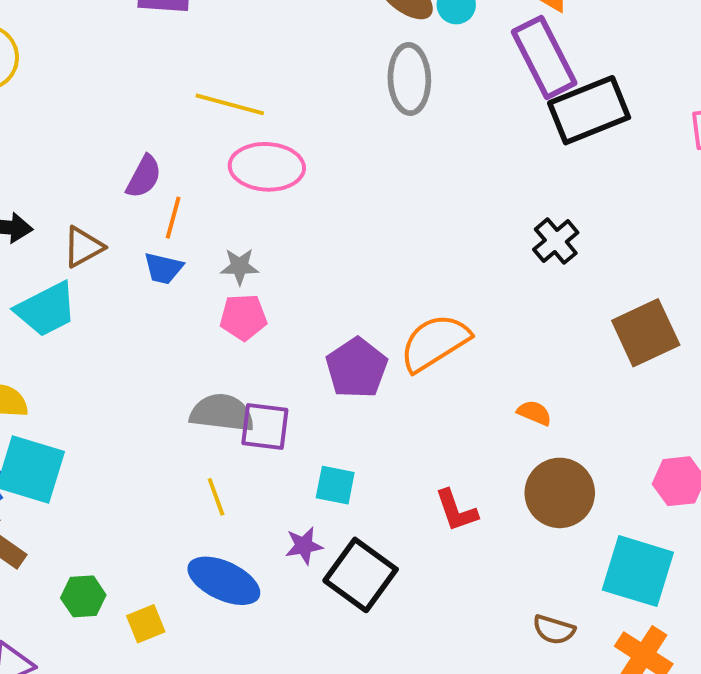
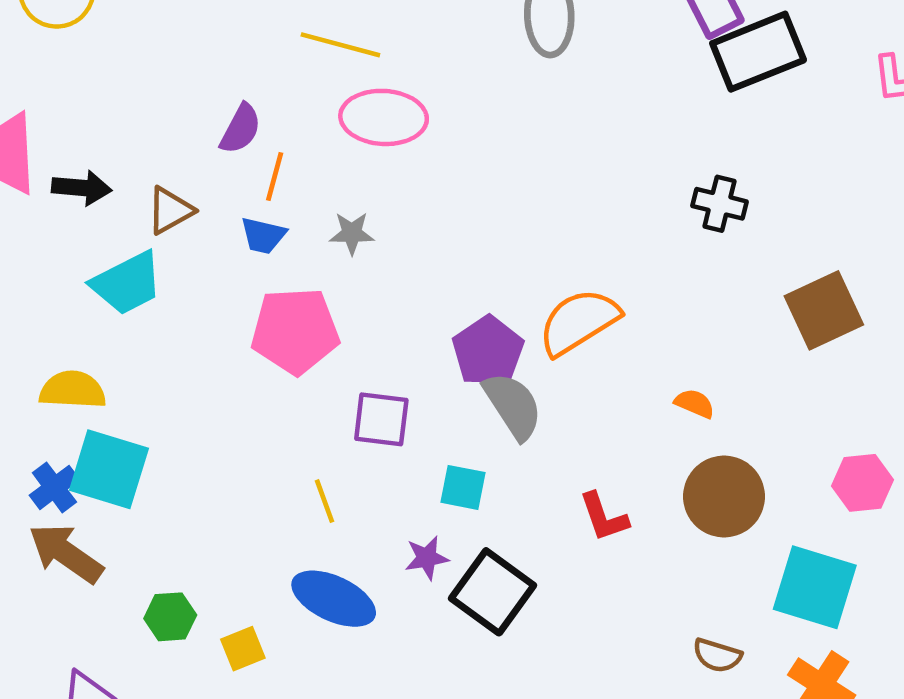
black cross: (556, 241) -> (719, 204), turned -36
pink pentagon: (243, 317) -> (295, 331), moved, size x1.6
gray semicircle: (222, 413) -> (513, 406), moved, turned 50

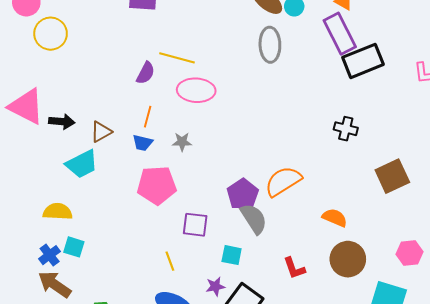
purple semicircle: (241, 129) -> (146, 73), moved
orange semicircle: (695, 403) -> (335, 218), size x1.4
cyan square: (109, 469) -> (74, 247), size x0.6

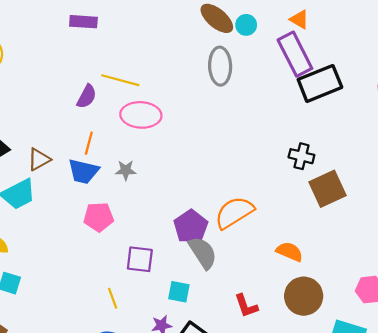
blue trapezoid: (143, 143) -> (83, 171), size x1.4
brown square: (392, 176) -> (327, 189), moved
pink pentagon: (157, 185) -> (99, 217), size x0.7

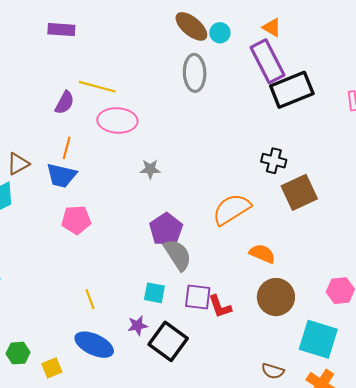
gray star: (126, 170) -> (150, 169), moved
orange semicircle: (234, 213) -> (232, 209), moved
purple square: (140, 259) -> (198, 297), moved

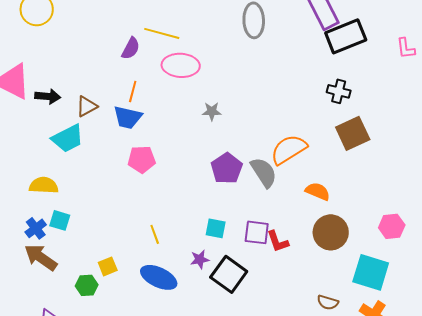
black cross: (274, 161) -> (339, 91), moved
gray semicircle: (178, 255) -> (264, 172), moved
yellow square: (52, 368) -> (108, 266), moved

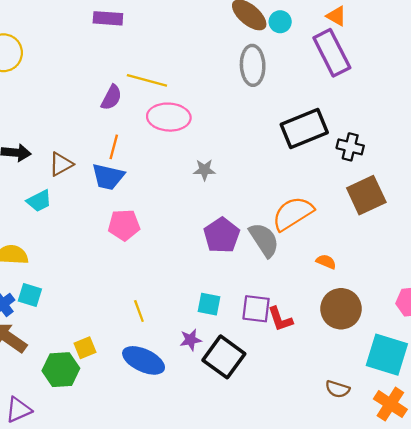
black rectangle: (346, 36) -> (304, 129), moved
cyan trapezoid: (68, 138) -> (39, 201), size x0.7
orange semicircle: (318, 191) -> (326, 262), size x0.7
green hexagon: (87, 285) -> (61, 370), size x1.4

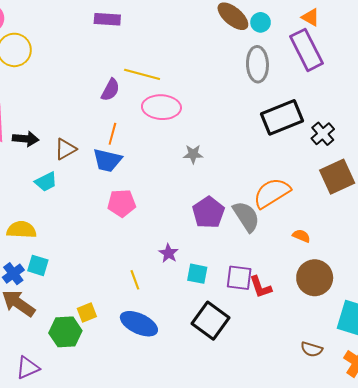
gray ellipse: (253, 65) -> (257, 64), moved
black cross: (350, 147) -> (323, 134), turned 35
purple star: (191, 340) -> (169, 253), moved, turned -30

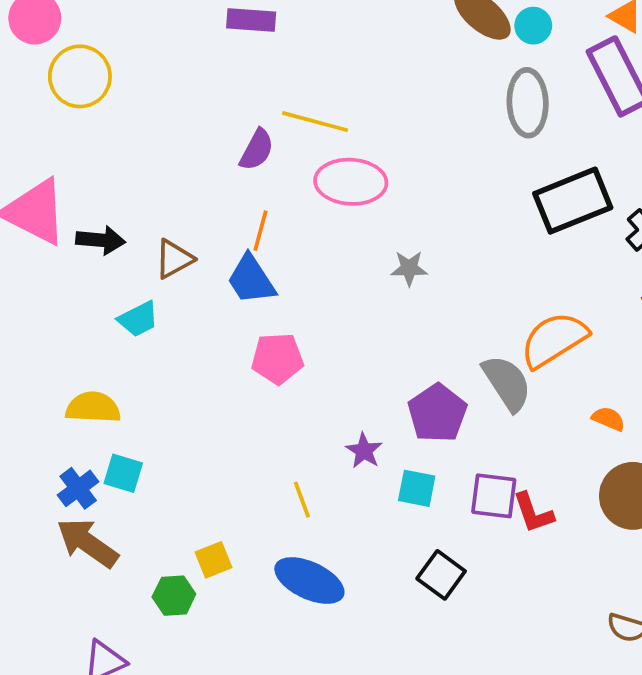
blue trapezoid: (107, 160) -> (251, 280), turned 44
purple pentagon: (208, 212) -> (437, 413), moved
black square: (210, 321) -> (441, 575), size x0.7
green hexagon: (65, 332) -> (174, 596), size x0.7

